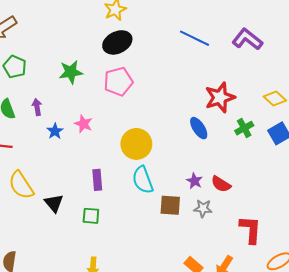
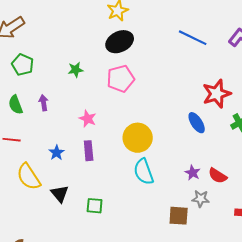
green star: (71, 72) -> (76, 70), size x0.7
blue star: (55, 131) -> (57, 153), moved
purple rectangle: (97, 180) -> (89, 151), moved
brown square: (170, 205) -> (179, 216), moved

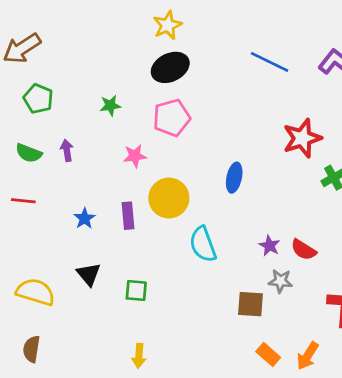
green semicircle: (16, 105) -> (29, 153), turned -48
pink star: (88, 119) -> (135, 156), moved, turned -30
blue ellipse: (197, 123) -> (234, 178), moved, turned 45
yellow circle: (138, 138) -> (169, 198), moved
yellow semicircle: (29, 177) -> (36, 292), moved, turned 140

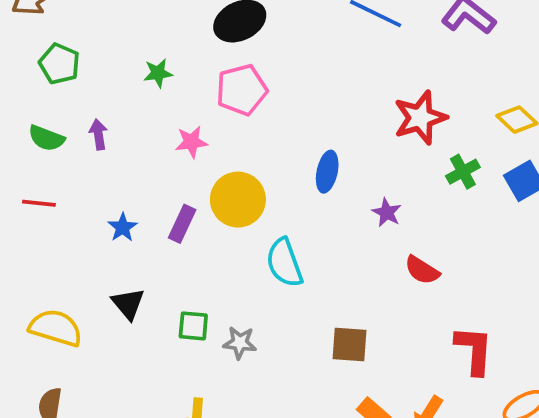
purple rectangle: (128, 216) -> (182, 224), turned 30
purple star: (270, 246) -> (387, 213), moved
gray star: (280, 281) -> (240, 343), moved

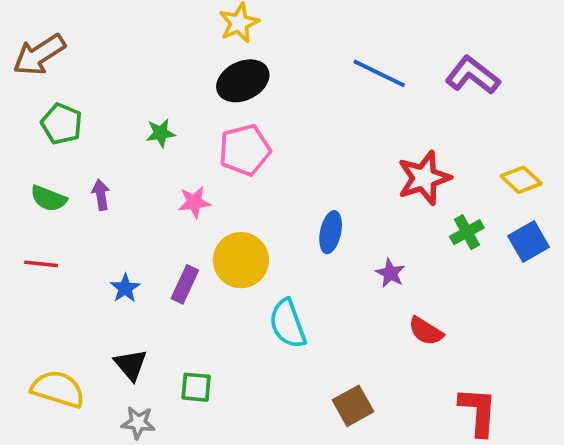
gray star: (240, 343) -> (138, 423), moved
brown square: (349, 345) -> (353, 406), turned -33

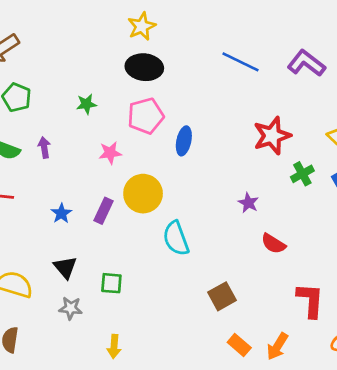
black ellipse: (243, 81) -> (144, 67), turned 32
blue ellipse: (331, 232) -> (184, 141), moved

